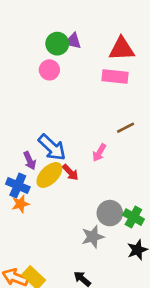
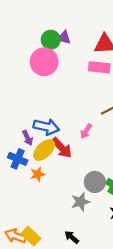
pink circle: (49, 70) -> (44, 62), size x1.6
blue arrow: (52, 147) -> (46, 127), turned -30
red arrow: (70, 172) -> (62, 148), size x1.5
orange star: (20, 204) -> (37, 174), moved

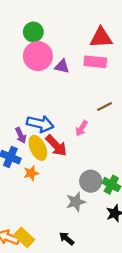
purple triangle: (64, 38) -> (62, 66), moved
green circle: (51, 40) -> (33, 32), moved
yellow ellipse: (44, 150) -> (38, 148), turned -70

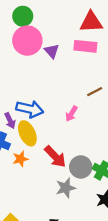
purple triangle: (62, 66) -> (52, 51), turned 35
red arrow: (56, 146) -> (55, 157), moved

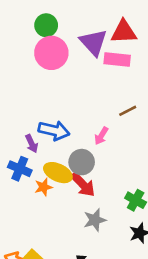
purple triangle: (52, 51) -> (93, 42), moved, size x1.6
yellow ellipse: (27, 133) -> (58, 173), moved, turned -40
gray circle: (81, 167) -> (82, 162), moved

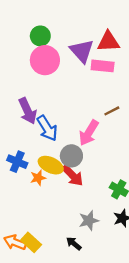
blue arrow: (54, 130) -> (47, 128), turned 45
pink arrow: (101, 136) -> (89, 133), size x1.6
purple arrow: (32, 144) -> (28, 111), moved, size x1.6
gray star: (95, 220) -> (89, 220), moved

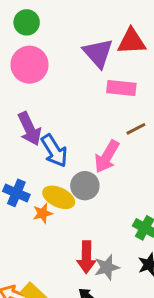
green circle: (40, 36) -> (27, 22), moved
pink circle: (45, 60) -> (30, 65), moved
pink rectangle: (103, 66) -> (121, 88), moved
red arrow: (73, 175) -> (86, 257), moved, turned 45

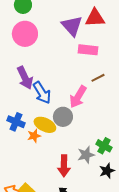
gray star: (107, 267) -> (86, 155), moved

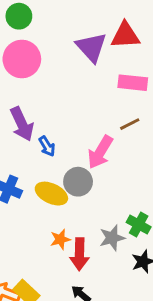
pink rectangle: (88, 50) -> (133, 83), moved
blue arrow: (42, 93) -> (47, 146), size x0.6
orange star: (34, 136) -> (60, 239), moved

